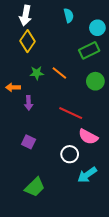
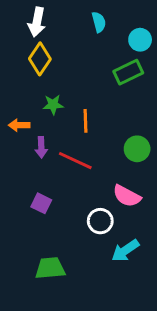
orange line: (59, 73) -> (86, 121), moved, turned 49
green circle: (95, 81) -> (137, 149), moved
red line: (71, 113) -> (75, 161), moved
green trapezoid: (35, 187) -> (50, 268), turned -140

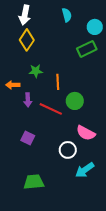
green circle: (137, 149) -> (75, 101), moved

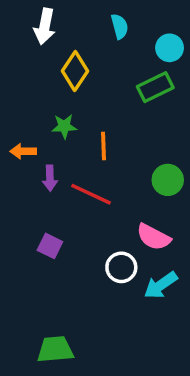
yellow diamond: (27, 40) -> (75, 71), moved
green circle: (75, 101) -> (168, 180), moved
cyan arrow: (85, 170) -> (161, 285), moved
green trapezoid: (34, 182) -> (55, 349), moved

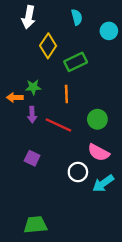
green rectangle: (155, 87) -> (76, 62), moved
green star: (64, 126) -> (33, 87), moved
green circle: (168, 180) -> (97, 119), moved

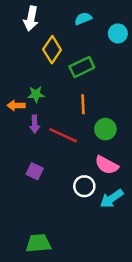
cyan semicircle: (77, 17) -> (83, 19), turned -98
orange line: (66, 94) -> (83, 104), moved

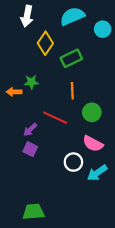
cyan semicircle: (83, 19) -> (72, 16), size x1.6
purple arrow: (35, 124) -> (30, 130), moved, turned 48

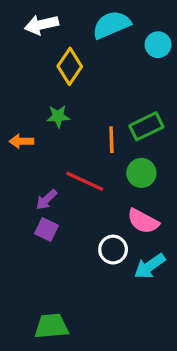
white arrow: (27, 16) -> (41, 25), turned 66
green rectangle: (71, 58) -> (146, 126), moved
green star: (31, 82) -> (58, 116), moved

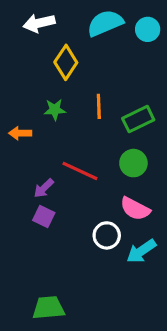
cyan circle: (158, 45) -> (148, 29), moved
orange line: (111, 140) -> (99, 106), moved

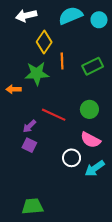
orange line: (99, 106) -> (62, 61), moved
green star: (55, 110) -> (37, 74), size x1.6
green rectangle: (138, 119) -> (93, 66), moved

